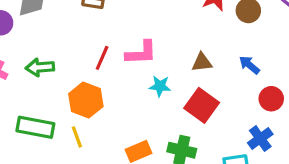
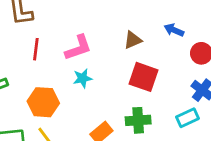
red line: (102, 58) -> (36, 49), moved
cyan star: (160, 86) -> (83, 78), moved

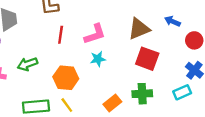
brown triangle: (133, 40) -> (139, 29), size x1.5

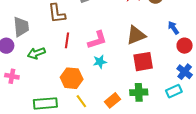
blue arrow: (172, 21) -> (173, 28), moved, turned 32
red square: (147, 59) -> (143, 62), turned -30
green arrow: (27, 64) -> (36, 53), moved
yellow line: (67, 105) -> (81, 101), moved

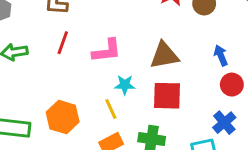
cyan star: (100, 62) -> (125, 85), moved
orange hexagon: (72, 78) -> (63, 117), moved
yellow line: (81, 101) -> (111, 109), moved

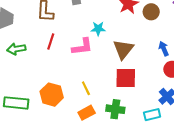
brown triangle: (164, 55) -> (123, 49), turned -40
cyan star: (125, 85) -> (98, 29), moved

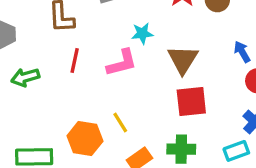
yellow line: (86, 88) -> (120, 122), moved

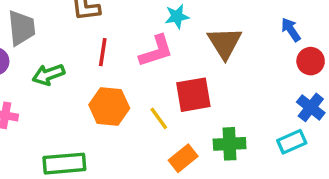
red square: (191, 102) -> (193, 95), moved
orange hexagon: (85, 138) -> (109, 106), moved

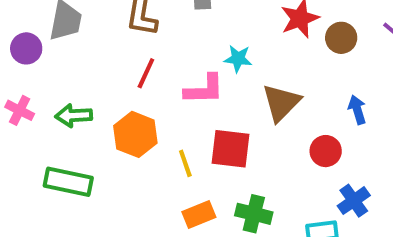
red circle: (311, 61) -> (326, 151), moved
green arrow: (48, 75) -> (74, 116), moved

